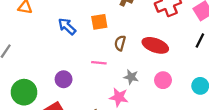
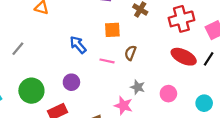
blue arrow: (67, 26) -> (78, 45), moved
red ellipse: (155, 45) -> (184, 57), moved
pink line: (99, 63) -> (107, 61), moved

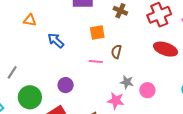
blue arrow: (78, 45) -> (56, 41), moved
gray line: (18, 49) -> (12, 72), moved
pink circle: (168, 94) -> (147, 90), moved

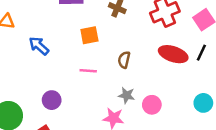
brown semicircle: (116, 52) -> (124, 60), moved

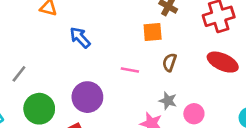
orange square: (89, 35) -> (153, 32), moved
purple circle: (52, 100) -> (87, 97), size x1.5

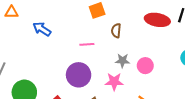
purple circle: (87, 97) -> (79, 75), moved

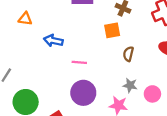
blue arrow: (42, 29) -> (53, 41), turned -30
pink line: (87, 44) -> (79, 62), moved

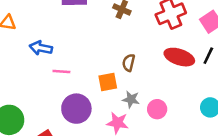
orange square: (112, 30) -> (108, 82), moved
pink line: (79, 62) -> (61, 71), moved

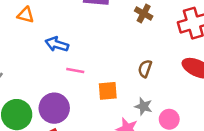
orange square: (108, 82) -> (108, 91), moved
purple circle: (76, 109) -> (54, 108), moved

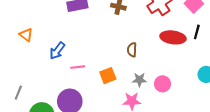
orange triangle: (26, 15) -> (26, 35), turned 40
blue arrow: (57, 44) -> (57, 51), turned -54

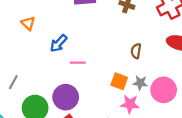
orange square: (108, 76) -> (119, 81), moved, turned 35
pink circle: (162, 84) -> (164, 90), size x1.5

